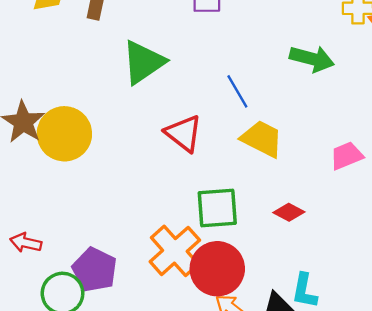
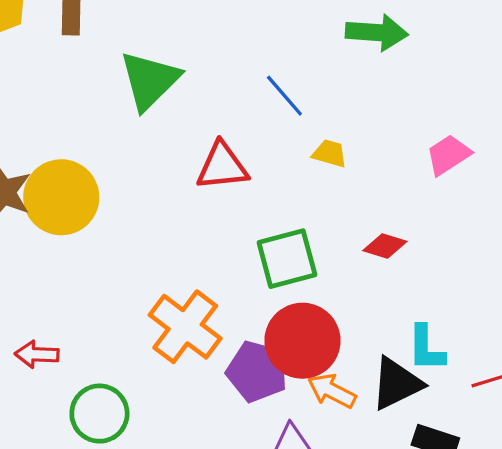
red triangle: (183, 133) -> (222, 166), turned -33
yellow trapezoid: (262, 139) -> (330, 153), size x0.6
orange cross: (175, 251) -> (185, 327), moved
purple pentagon: (95, 270) -> (257, 371), moved

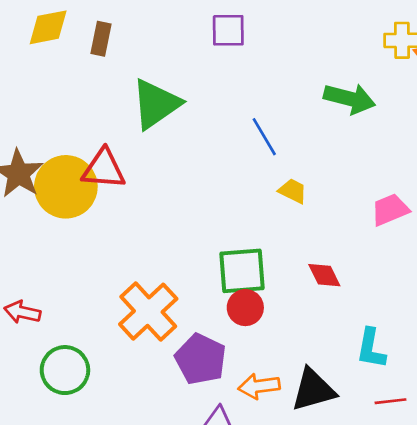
red triangle: (222, 166) -> (104, 169), moved
red diamond: (385, 246) -> (324, 275), turned 36
red circle: (302, 341) -> (245, 308), moved, size x0.6
cyan L-shape: (426, 348) -> (371, 348), moved
orange arrow: (332, 391) -> (259, 386), turned -45

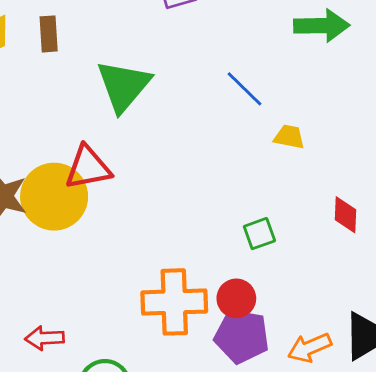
green square: (242, 271) -> (259, 234), size x0.6
red diamond: (324, 275) -> (345, 215), turned 44
red circle: (245, 308) -> (236, 298), moved
orange cross: (148, 312) -> (174, 302), turned -34

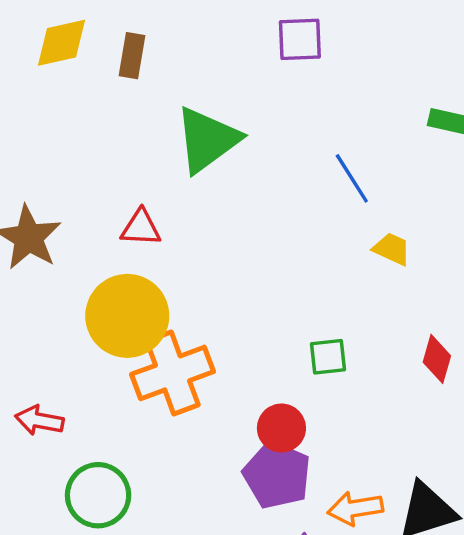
red triangle: (88, 168) -> (141, 228), size x0.7
yellow circle: (54, 197) -> (127, 316), moved
orange cross: (174, 302) -> (172, 373), moved, turned -32

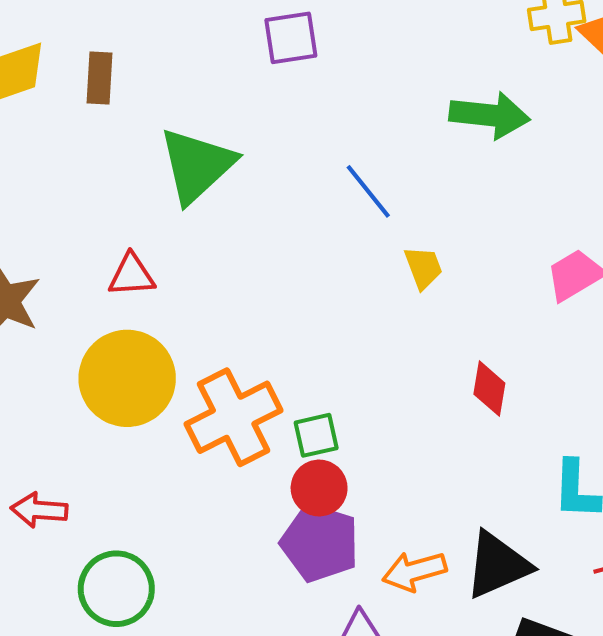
yellow trapezoid: (392, 249) -> (423, 268), turned 51
green square: (328, 357) -> (316, 435), moved
orange cross: (172, 373) -> (234, 417), moved

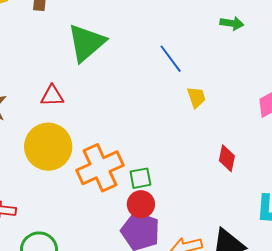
green arrow: (490, 115) -> (232, 23), size x0.6

